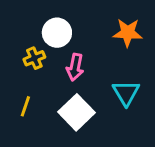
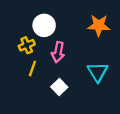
yellow line: (25, 106) -> (32, 68), moved
white square: (76, 112) -> (59, 87), size x0.6

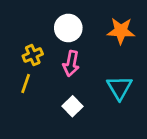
white circle: (44, 25) -> (68, 28), moved
yellow line: (32, 68) -> (26, 83), moved

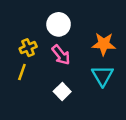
orange star: (121, 31) -> (104, 44), moved
pink arrow: (71, 64) -> (61, 55), turned -50

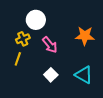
white circle: (59, 24) -> (36, 20), moved
cyan triangle: (102, 76) -> (84, 75), moved, turned -30

